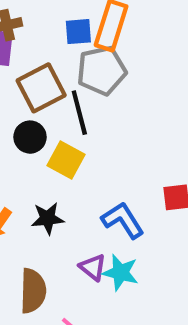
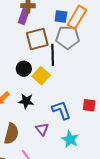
black circle: (30, 137) -> (24, 69), moved
cyan star: (120, 273) -> (70, 139), moved

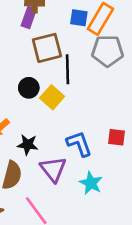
gray pentagon: (68, 37) -> (108, 51), moved
black star: (26, 101) -> (28, 145), moved
purple triangle: (42, 129) -> (53, 169), size x1.5

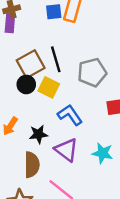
brown square: (47, 48) -> (31, 64), moved
gray pentagon: (108, 51) -> (92, 72), moved
blue L-shape: (79, 144) -> (70, 115), moved

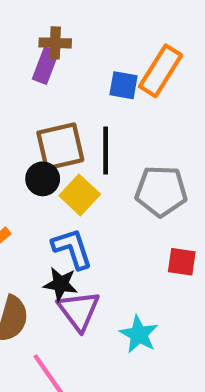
blue square: (54, 12) -> (124, 85), moved
blue L-shape: (70, 115) -> (72, 249), moved
black star: (38, 134) -> (61, 284), moved

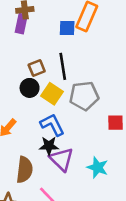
brown square: (60, 146) -> (37, 68), size x0.6
gray pentagon: (161, 191) -> (84, 96), moved

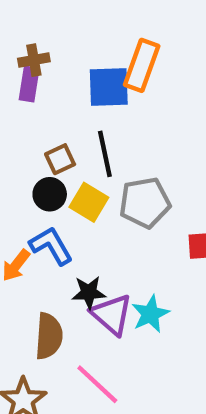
blue square: (67, 28) -> (109, 87), size x1.5
blue L-shape: (52, 125) -> (51, 246), moved
cyan star: (98, 167) -> (150, 314), moved, turned 30

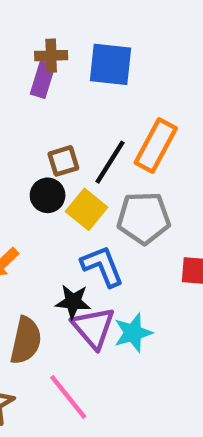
orange rectangle: (142, 65) -> (156, 145), moved
blue square: (109, 87) -> (111, 64), moved
black line: (105, 154) -> (110, 162), turned 36
blue L-shape: (51, 246) -> (102, 266), moved

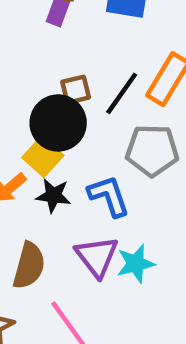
black circle: (48, 195) -> (58, 123), size x1.6
yellow square: (87, 209) -> (43, 157), moved
black star: (73, 302) -> (53, 196), moved

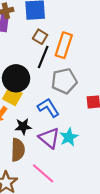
brown square: (76, 90) -> (40, 37), moved, turned -32
black star: (53, 196) -> (23, 126), moved

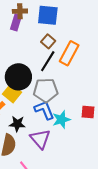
gray pentagon: (64, 81) -> (46, 90), moved
cyan star: (69, 137) -> (61, 120), moved

